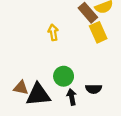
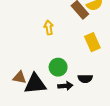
yellow rectangle: (98, 32) -> (92, 42), moved
black arrow: (72, 97) -> (65, 86), turned 96

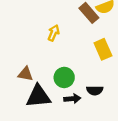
yellow arrow: (49, 28) -> (54, 33), turned 32
brown triangle: (20, 78) -> (25, 74), moved

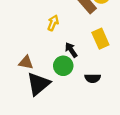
black triangle: (38, 96) -> (38, 84), turned -35
black arrow: (72, 99) -> (71, 50), moved, turned -119

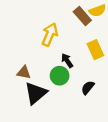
yellow arrow: (53, 23) -> (50, 34), size x1.5
black semicircle: (93, 78) -> (88, 88), turned 128

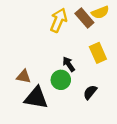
yellow arrow: (50, 34) -> (59, 20), moved
black triangle: (36, 93) -> (36, 98), turned 50

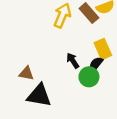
green circle: (61, 80) -> (89, 77), moved
black semicircle: (90, 92) -> (96, 64), moved

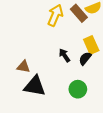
green circle: (89, 77) -> (78, 89), moved

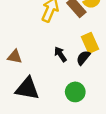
brown triangle: (23, 67) -> (15, 57), moved

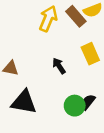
black semicircle: (83, 58) -> (88, 102), moved

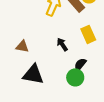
black semicircle: (88, 102) -> (80, 64), moved

